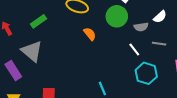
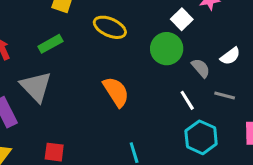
gray semicircle: (141, 27) -> (201, 68), turned -128
orange semicircle: (90, 34) -> (116, 92), moved, size x1.5

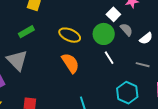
yellow ellipse: (110, 27) -> (70, 35), moved
gray semicircle: (201, 68) -> (126, 30), moved
white line: (187, 100) -> (109, 58), moved

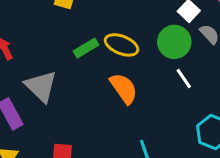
green rectangle: (26, 32) -> (86, 48), moved

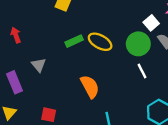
gray triangle: (41, 86) -> (39, 65), size x0.6
orange semicircle: (124, 88) -> (90, 87), moved

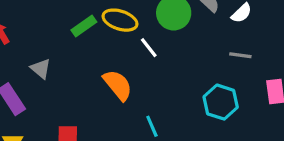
white line: (142, 71) -> (149, 48), moved

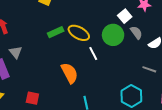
gray triangle: (41, 69) -> (16, 52), moved

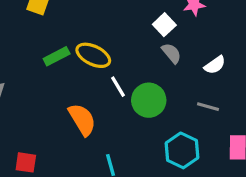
gray semicircle: (136, 33) -> (171, 53), moved
green circle: (113, 35) -> (149, 100), moved

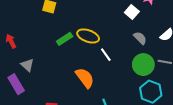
gray semicircle: (171, 53) -> (140, 38), moved
green circle: (149, 100) -> (143, 65), moved

